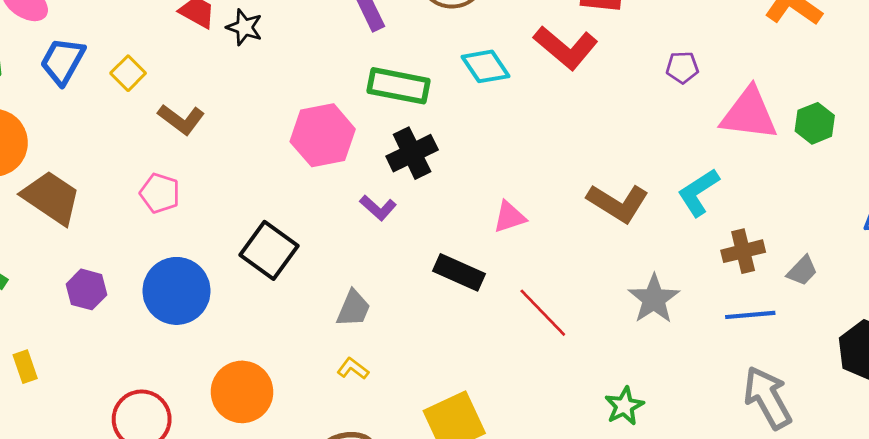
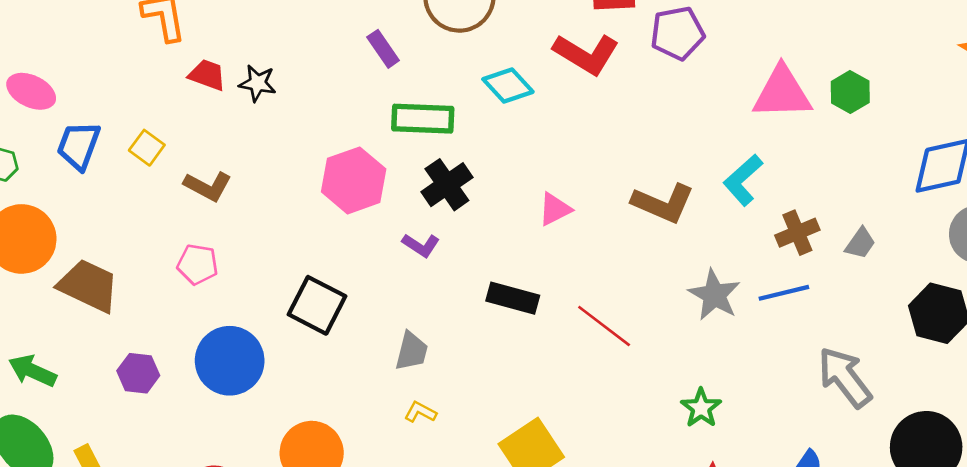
purple pentagon: (682, 67) -> (677, 33), moved, size x1.6
pink triangle: (509, 217) -> (555, 209), moved
blue line: (750, 315) -> (784, 293), moved

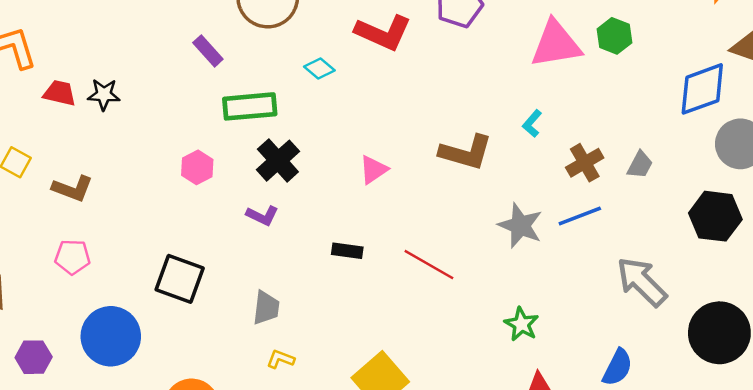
cyan diamond: (508, 85) -> (319, 68), size x0.7
pink hexagon: (354, 180) -> (197, 167), size x0.6
cyan L-shape: (743, 180) -> (532, 124), size x0.6
black rectangle: (513, 298) -> (347, 251), size x0.7

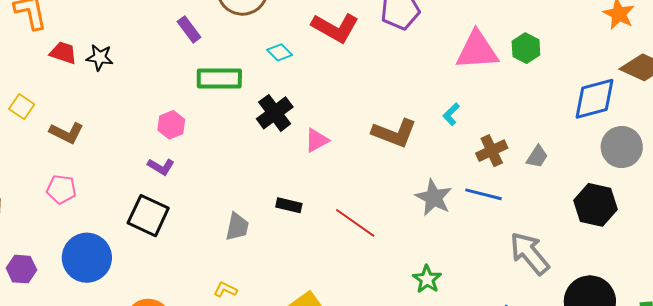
black cross: (278, 161) -> (275, 113), moved
purple L-shape: (262, 216) -> (161, 167), moved
blue line: (580, 216) -> (484, 194), turned 30
gray trapezoid: (266, 308) -> (237, 227), moved

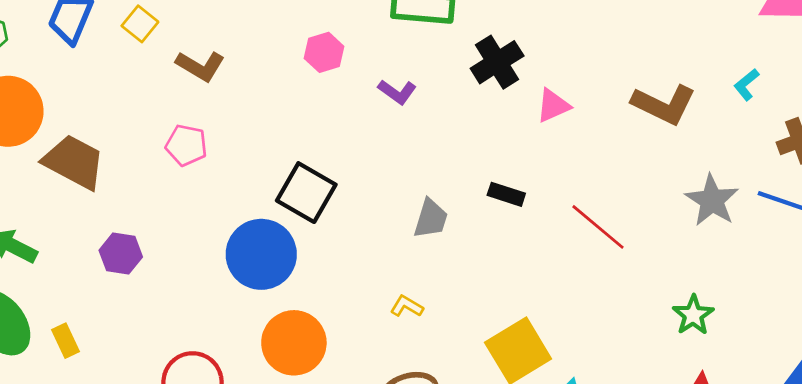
pink hexagon: (171, 125) -> (324, 52), moved
purple L-shape: (161, 167) -> (397, 92), moved
blue circle: (87, 258) -> (261, 254), moved

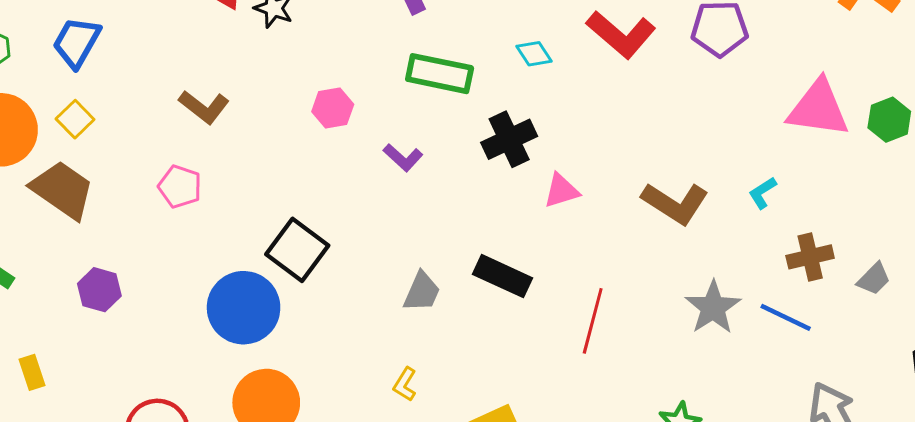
yellow square: (140, 24) -> (75, 119), moved
black rectangle: (506, 194) -> (502, 276), size x1.5
red line: (598, 227) -> (593, 321), turned 58
yellow L-shape: (407, 306) -> (405, 384), moved, turned -96

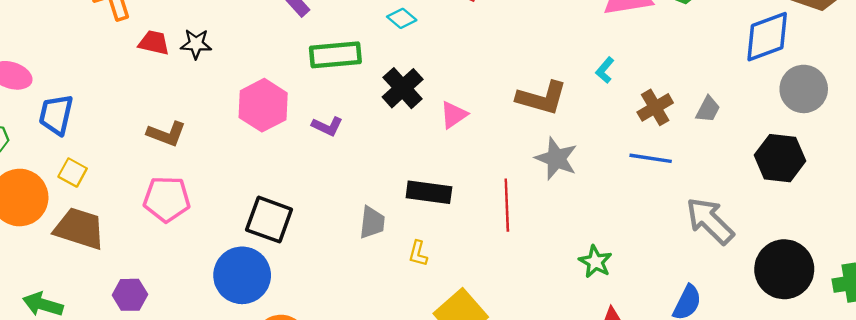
pink hexagon: (333, 108) -> (263, 105), size x1.6
pink pentagon: (180, 187) -> (167, 199), size x1.4
gray star: (713, 307) -> (556, 159), moved
yellow L-shape: (405, 384) -> (418, 253), moved

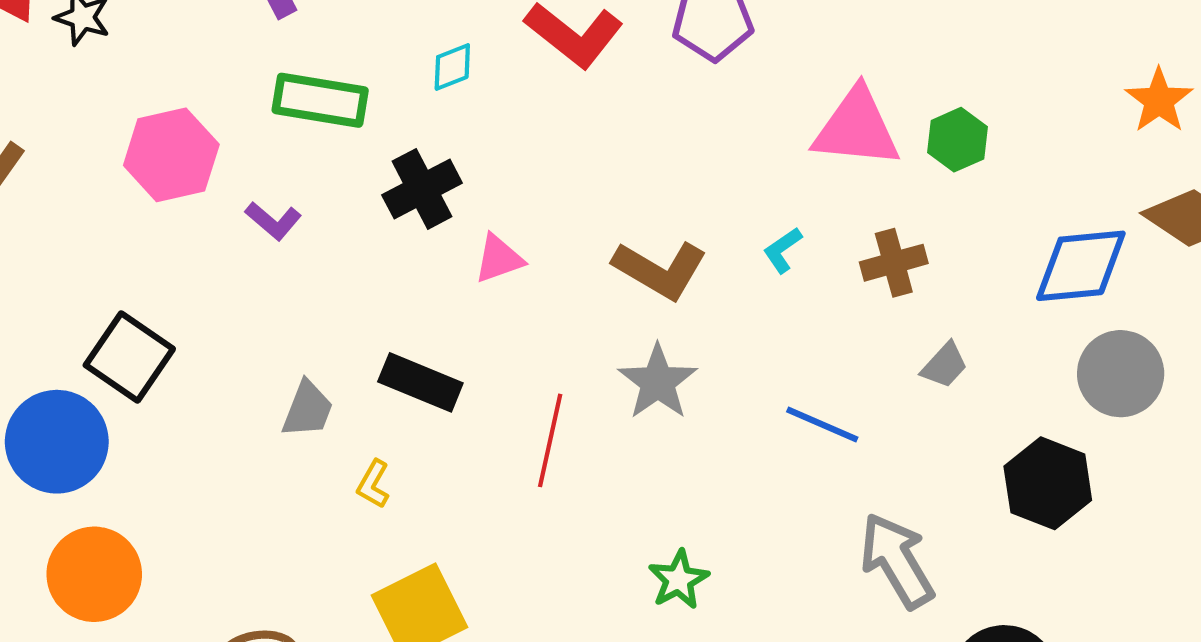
cyan diamond: (402, 18) -> (452, 67), turned -76
brown cross: (655, 107) -> (894, 263), moved

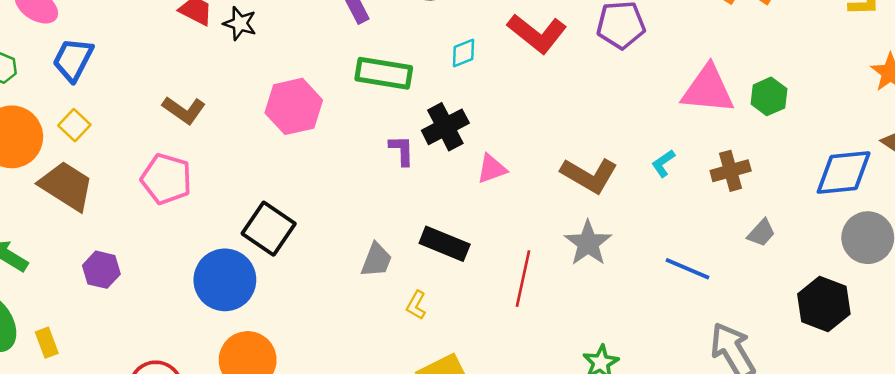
purple L-shape: (273, 221) -> (402, 150), moved, turned -132

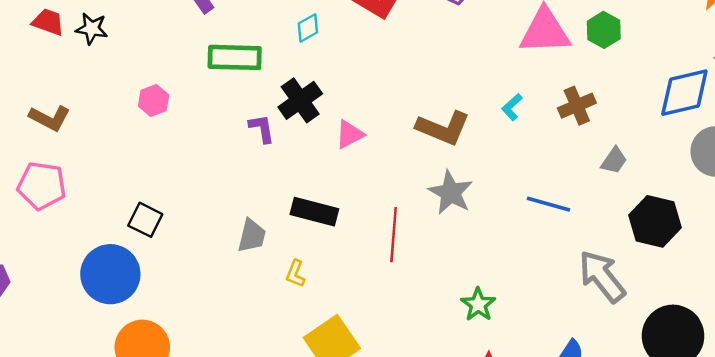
pink hexagon: (294, 106) -> (154, 101), size x0.6
black square: (269, 229) -> (145, 220), size x0.7
black hexagon: (824, 304) -> (655, 221), moved

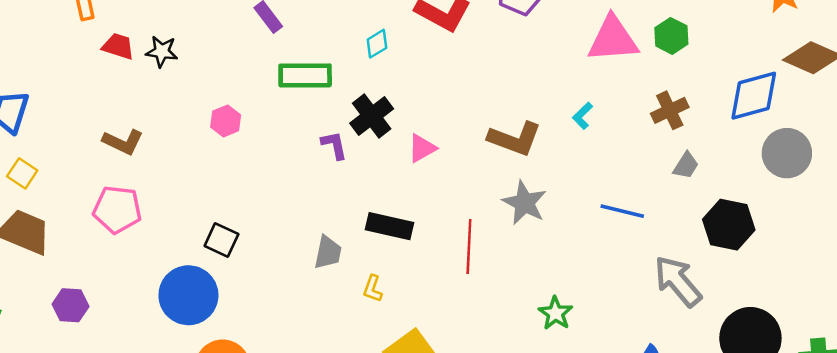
brown cross: (577, 106) -> (670, 110), moved

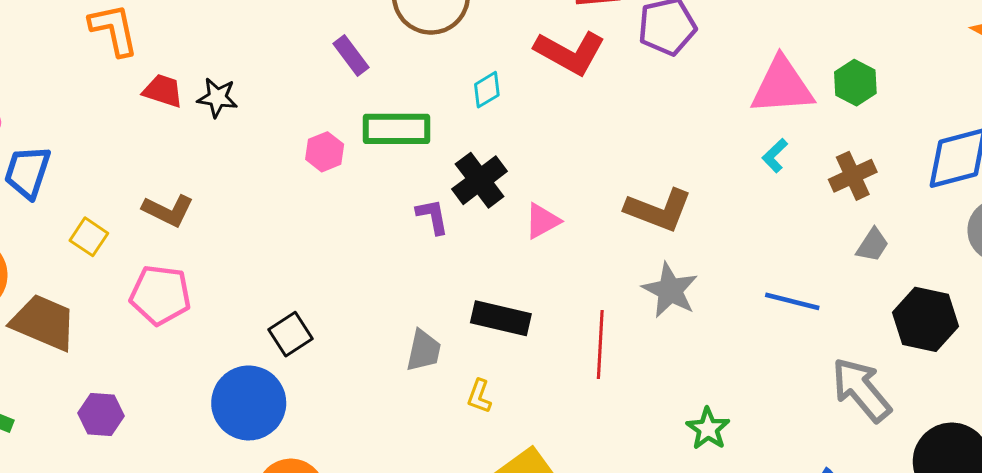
cyan L-shape: (583, 116) -> (775, 156), moved
pink hexagon: (226, 121) -> (325, 152), moved
yellow square: (22, 173) -> (89, 237), moved
black square: (221, 240) -> (291, 334), turned 32

